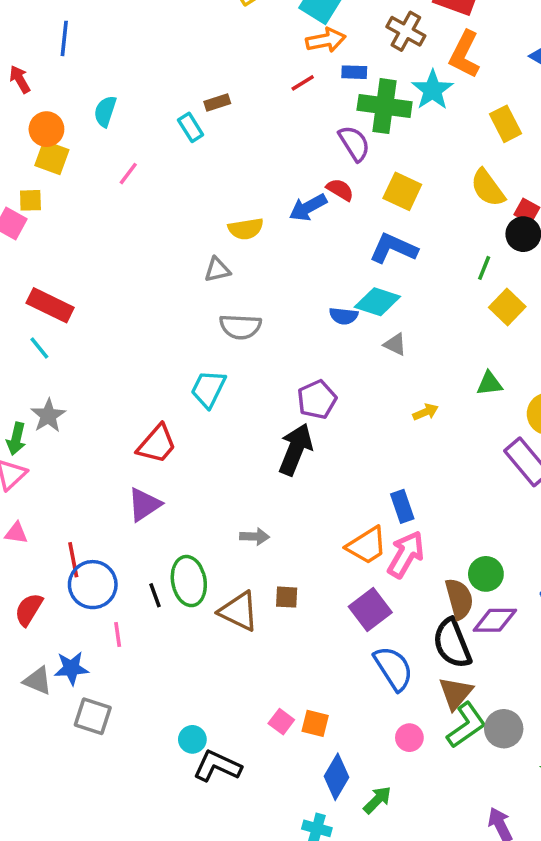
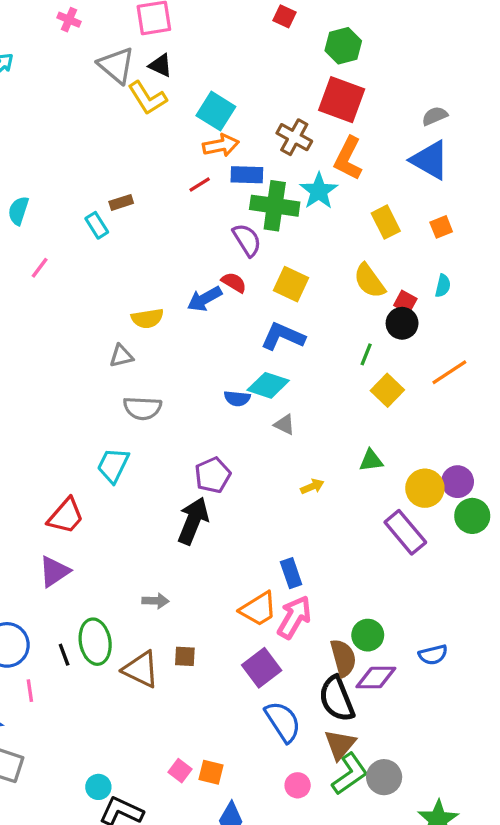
blue rectangle: (354, 72) -> (247, 175), size x1.4

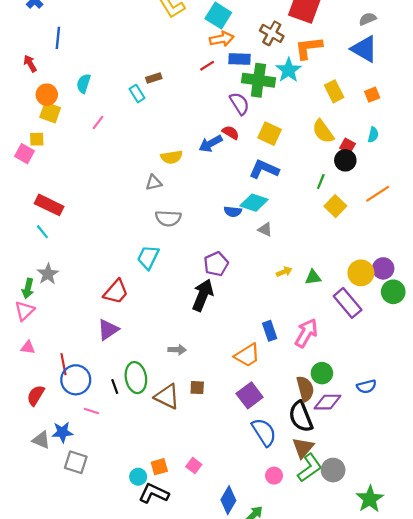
orange L-shape: (348, 158) -> (309, 48), turned 56
green triangle: (371, 460) -> (313, 277), moved
pink arrow: (294, 617) -> (306, 333), moved
pink line: (30, 691) -> (91, 411), turned -64
orange square: (211, 772) -> (159, 467), moved, turned -30

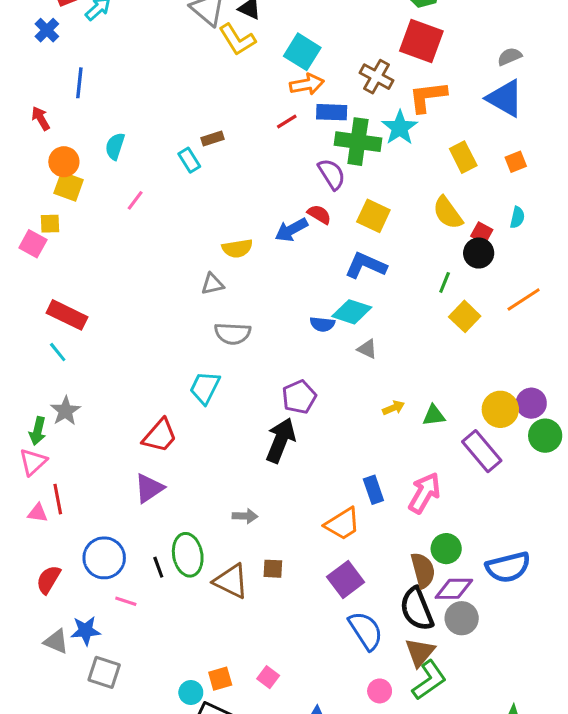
red line: (63, 364) -> (58, 499), moved
blue semicircle: (366, 386) -> (508, 567), size x1.6
gray circle: (333, 470) -> (462, 618), moved

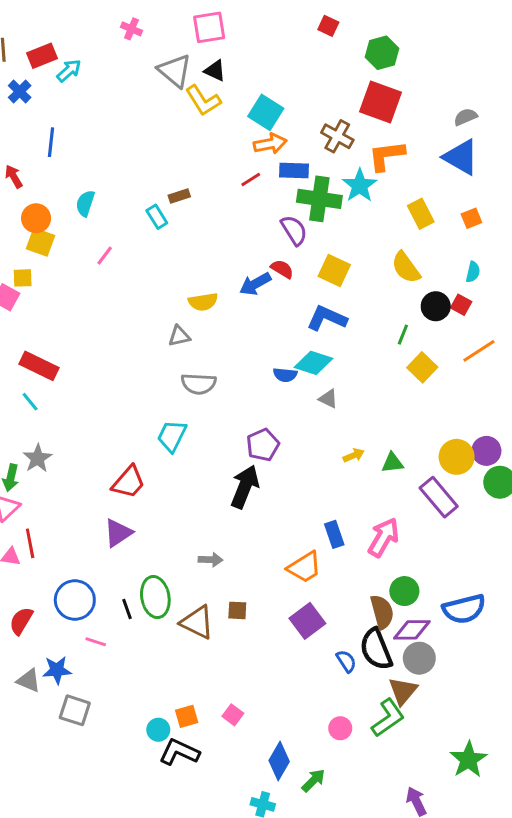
red square: (482, 233) -> (461, 305), moved
blue semicircle: (366, 631) -> (346, 661), moved, size x0.6
brown triangle: (420, 652) -> (403, 691), moved

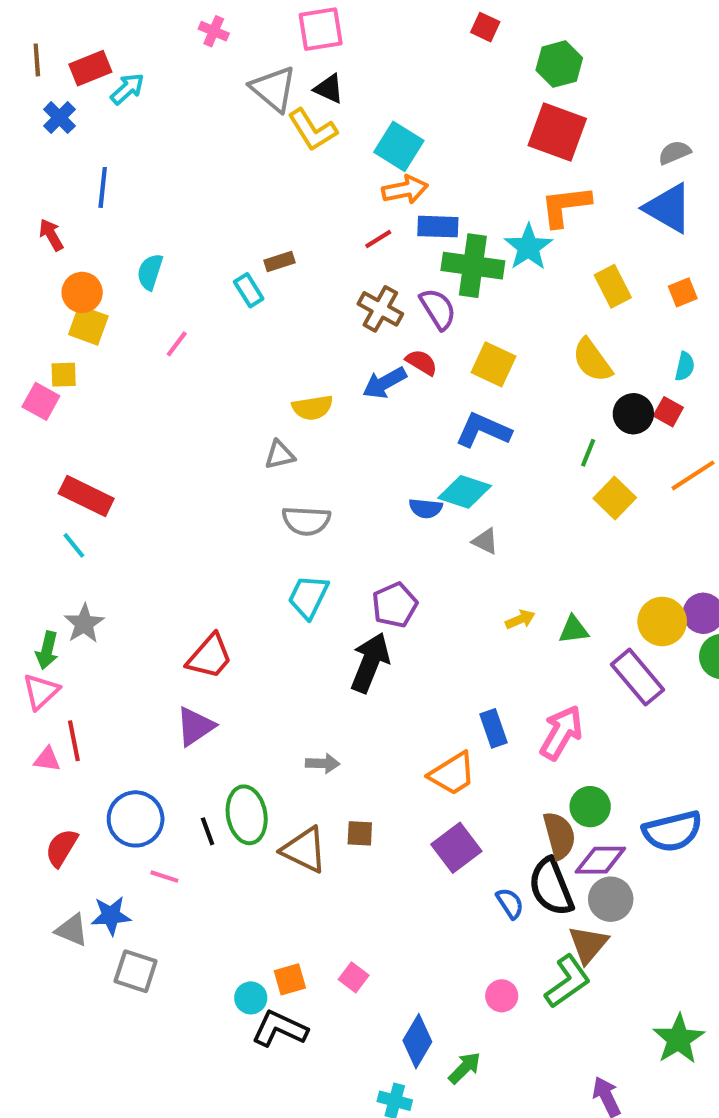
brown cross: (337, 136) -> (380, 309), moved
cyan trapezoid: (172, 436) -> (308, 597), moved

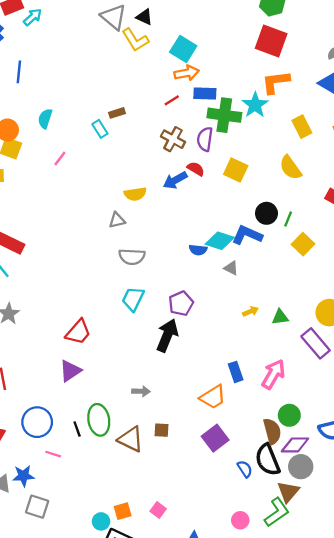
purple semicircle: (438, 309) -> (205, 139), turned -140
black circle: (633, 414) -> (266, 213), moved
blue L-shape: (483, 430) -> (247, 235), moved

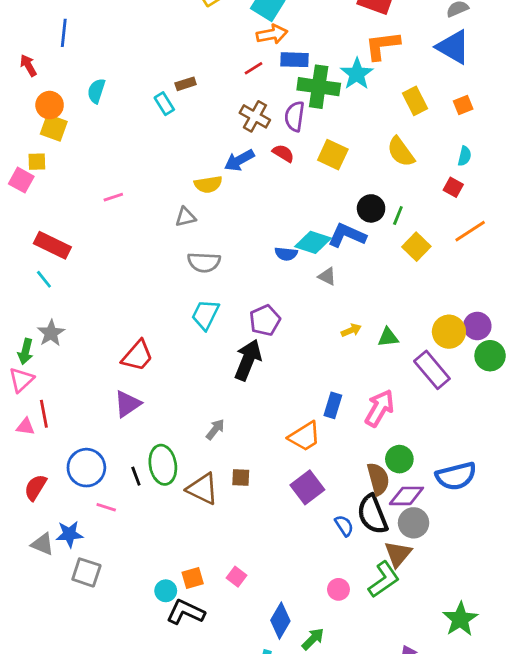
pink line: (60, 159) -> (113, 197), moved, turned 35
blue arrow: (175, 180) -> (239, 160), moved
blue rectangle: (236, 372) -> (333, 405), turned 36
gray arrow: (141, 391) -> (215, 429), turned -54

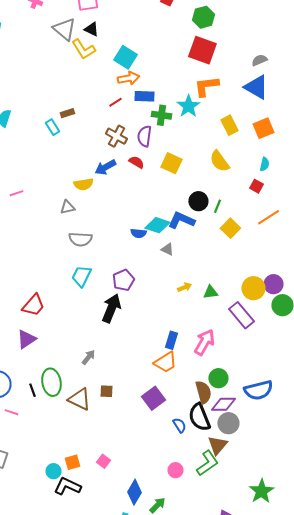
green cross: (319, 87) -> (161, 115), size x0.7
orange square: (463, 105) -> (263, 128), size x1.5
orange trapezoid: (304, 436) -> (165, 362), moved

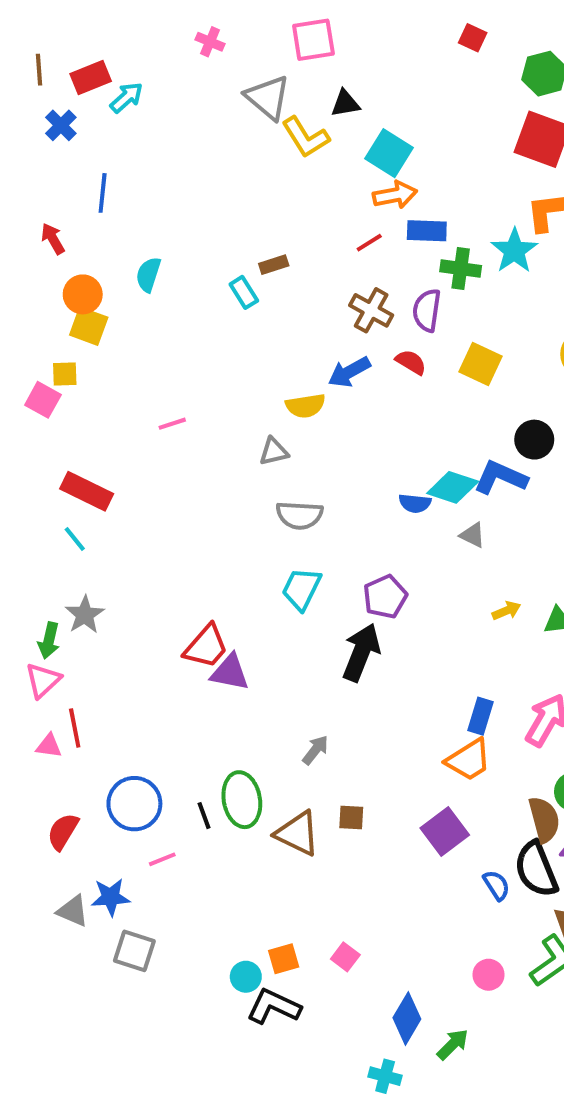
black triangle: (91, 29) -> (345, 103), moved, turned -35
purple triangle: (26, 339) -> (230, 672), moved, turned 45
pink line: (11, 412) -> (162, 859), turned -40

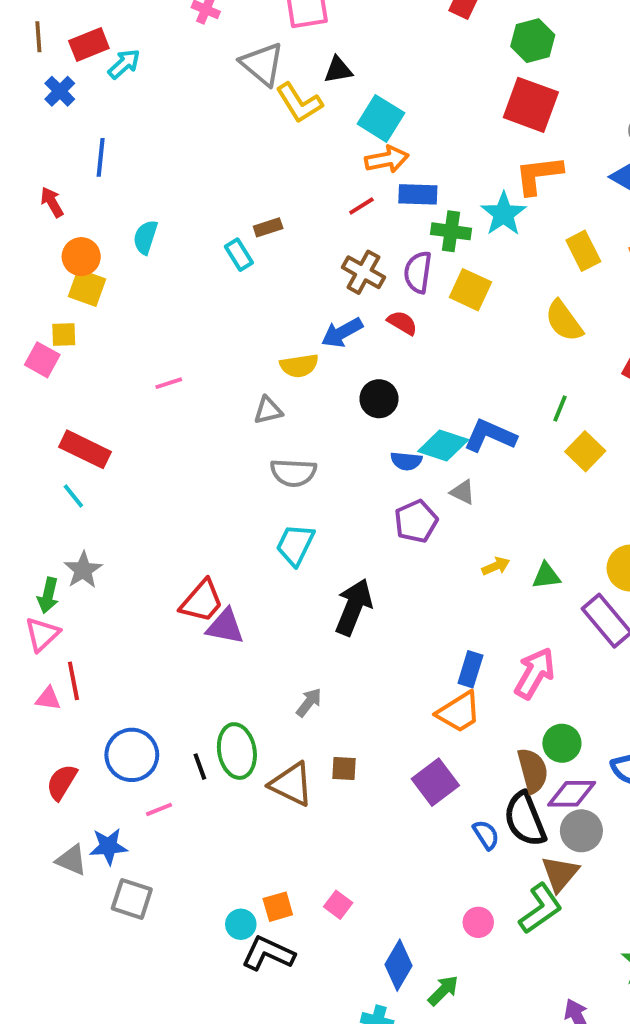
yellow square: (481, 364) -> (470, 290), moved
black circle: (534, 440) -> (379, 399), moved
purple pentagon: (385, 597) -> (416, 521), moved

